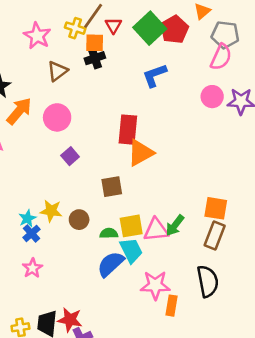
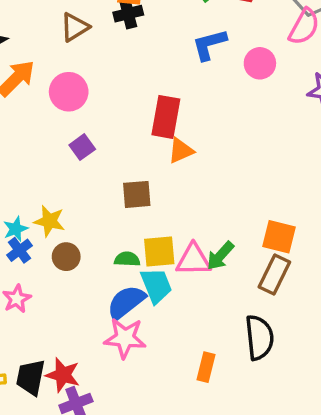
pink circle: (212, 97) -> (260, 63), moved
orange triangle: (141, 153) -> (181, 151), size x0.7
brown circle: (79, 220) -> (66, 257), moved
pink star: (155, 285) -> (125, 338), moved

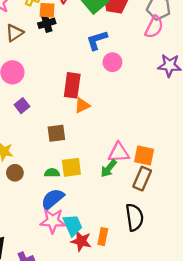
pink circle: (260, 63) -> (112, 62), moved
pink triangle: (193, 260) -> (119, 153), moved
cyan trapezoid: (156, 286) -> (73, 225), moved
red star: (63, 375) -> (81, 241), moved

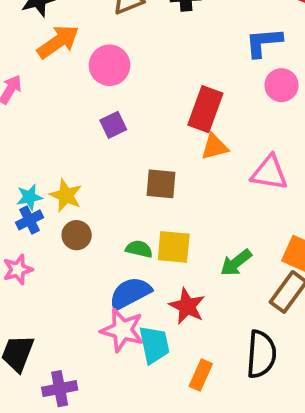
pink triangle: (119, 153) -> (269, 173), moved
red star: (81, 241) -> (187, 306), moved

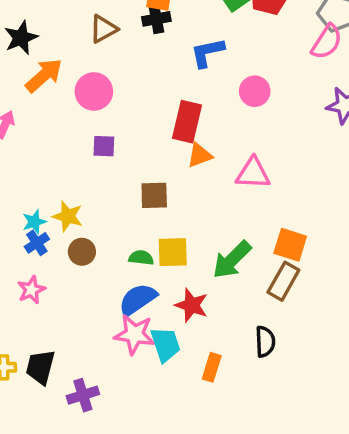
blue L-shape: (264, 42) -> (207, 53), moved
purple square: (113, 125) -> (104, 146), turned 35
green arrow: (236, 263) -> (232, 260), size x1.4
black semicircle: (261, 354) -> (265, 342), size x0.7

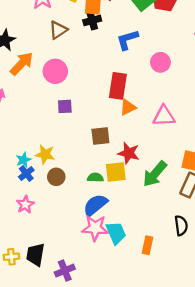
red star: (192, 305) -> (129, 153), moved

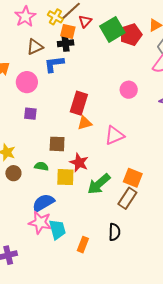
blue L-shape: (127, 40) -> (54, 64), moved
pink circle: (160, 62) -> (129, 90), moved
pink triangle: (164, 116) -> (114, 135), turned -30
green semicircle: (95, 177) -> (41, 166), moved

